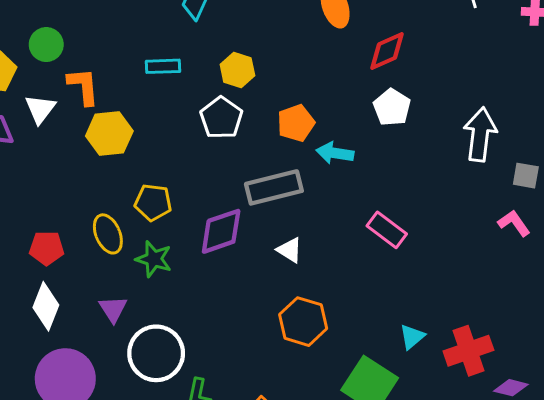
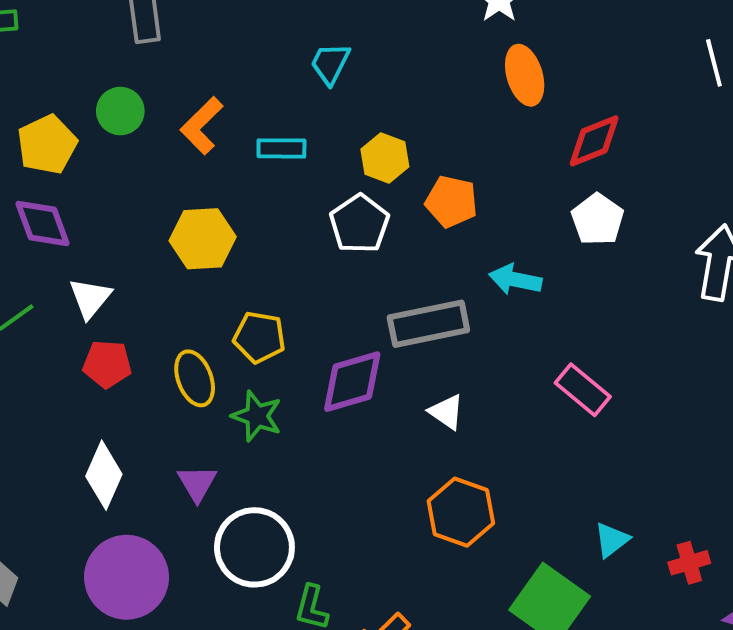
orange L-shape: (83, 86) -> (202, 126), moved, turned -132
white triangle: (40, 109) -> (90, 298), moved
orange pentagon: (296, 123) -> (451, 202), moved, turned 30
red pentagon: (47, 248) -> (107, 364), moved
red cross: (468, 351) -> (689, 563), size x0.6

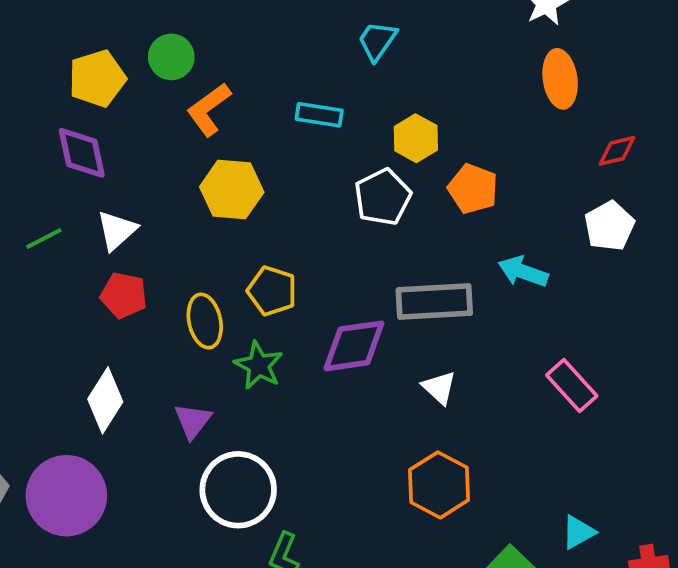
orange L-shape: (202, 126) -> (209, 109), moved
red diamond: (594, 141) -> (617, 151), size x0.7
purple circle: (127, 577) -> (66, 496), moved

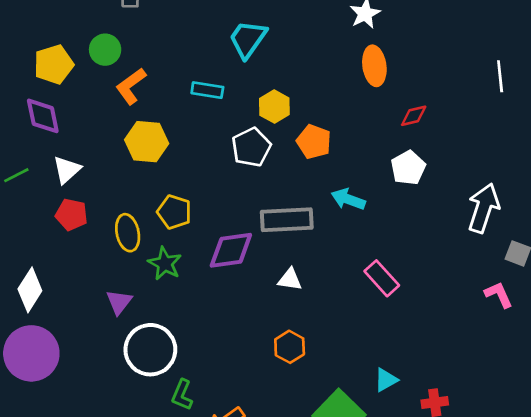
cyan trapezoid: (377, 41) -> (248, 39), size x1.4
white triangle: (439, 388) -> (290, 279), turned -35
white diamond: (105, 400) -> (30, 290), moved
orange hexagon: (439, 485) -> (290, 347), size x0.7

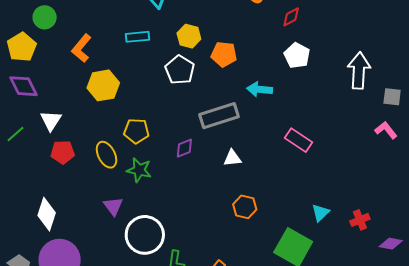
green circle: (105, 50) -> (45, 17), moved
purple diamond: (231, 250) -> (184, 148), size x0.6

